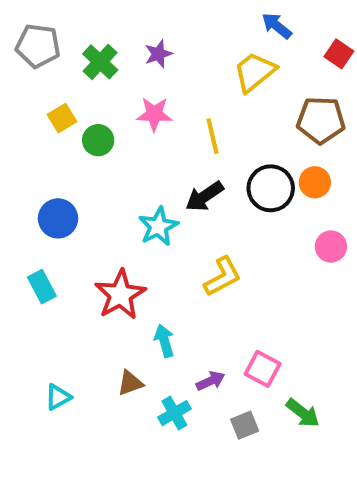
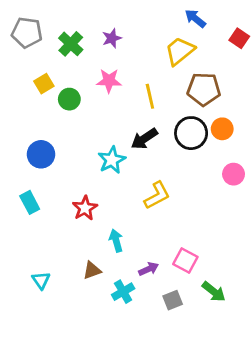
brown pentagon: (321, 120) -> (204, 89), moved
red star: (120, 295) -> (85, 208), size x0.7
cyan triangle: (58, 397) -> (41, 280), turned -36

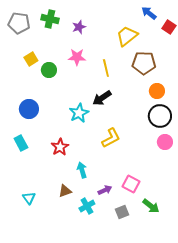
blue arrow: (195, 18) -> (149, 13), moved
green cross: (71, 44) -> (50, 19), moved, turned -30
black circle: (191, 133) -> (160, 116), moved
pink circle: (234, 174) -> (165, 142), moved

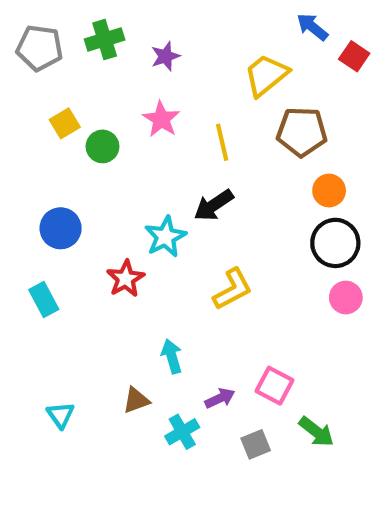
green cross: (50, 19) -> (105, 39), turned -30
pink star: (77, 57) -> (161, 119), turned 30
red star: (60, 147) -> (126, 279), moved

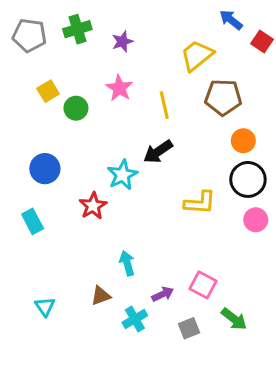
yellow L-shape: (233, 289) -> (200, 203), moved, turned 32

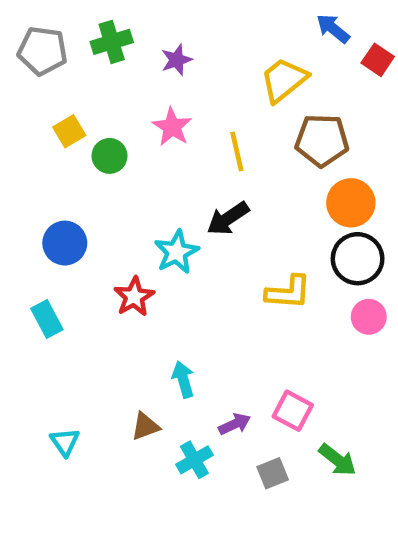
orange circle: (243, 141) -> (351, 203), size x1.4

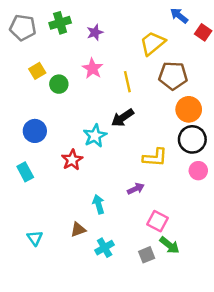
purple arrow: (235, 424) -> (136, 189), moved
green arrow: (337, 460) -> (169, 245), moved

